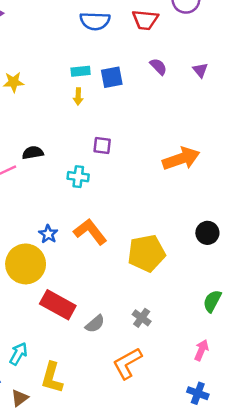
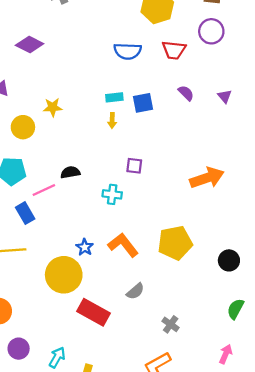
black circle: (207, 233) -> (229, 260), moved
yellow pentagon: (146, 253) -> (175, 243), moved
gray semicircle: (95, 324) -> (135, 291), moved

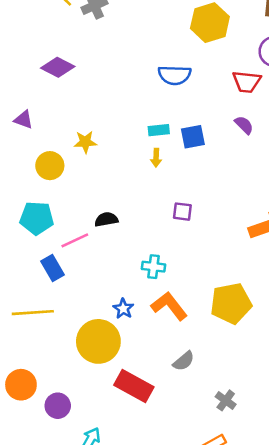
red trapezoid: (174, 50) -> (247, 82), moved
cyan cross: (112, 194) -> (153, 267), moved
purple circle: (19, 349) -> (58, 406), moved

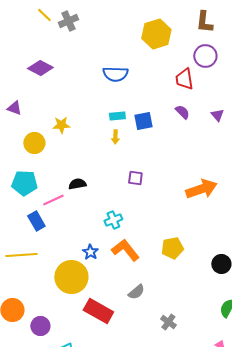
blue semicircle: (174, 75) -> (115, 74), moved
red trapezoid: (247, 82) -> (184, 79), turned 75
cyan cross: (153, 267) -> (113, 220), turned -30
yellow pentagon: (231, 303) -> (172, 248), size x0.7

